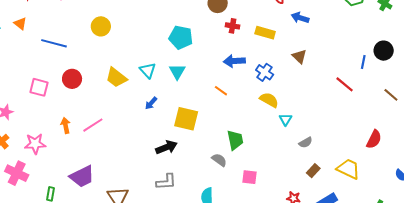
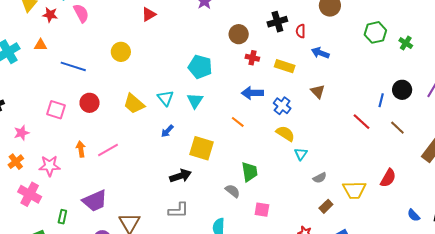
orange triangle: (20, 24) -> (41, 45), turned -40
brown line: (391, 95) -> (397, 128), moved
yellow trapezoid: (348, 169) -> (354, 190), moved, turned 150

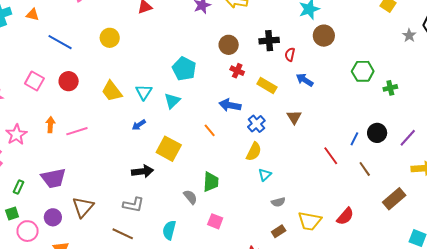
green cross: (406, 43) -> (390, 88), turned 32
yellow semicircle: (285, 133) -> (254, 152), turned 72
pink star: (49, 166) -> (16, 135), turned 30

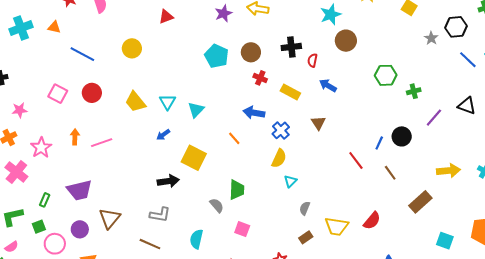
cyan pentagon: (184, 69) -> (217, 56), moved
purple line: (408, 138) -> (434, 118), moved
gray semicircle: (278, 202) -> (305, 208), turned 128

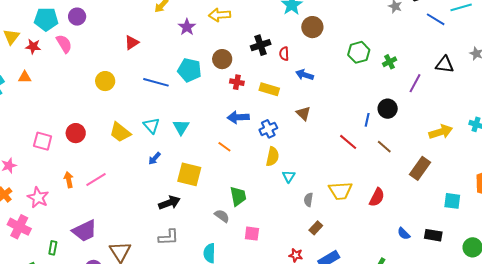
blue line: (82, 54) -> (156, 82), moved
blue cross: (281, 130) -> (268, 129), turned 30
yellow trapezoid: (337, 226) -> (340, 191), moved

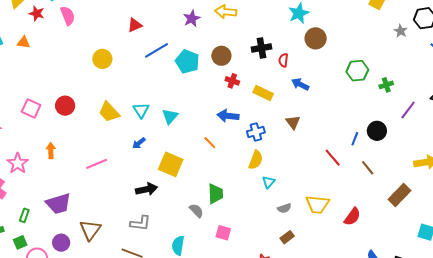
blue line: (156, 82) -> (156, 50), moved, turned -55
pink line: (96, 180) -> (97, 164), moved
gray semicircle: (308, 200) -> (284, 208), turned -128

